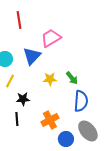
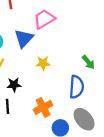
green arrow: (72, 78) -> (88, 62), moved

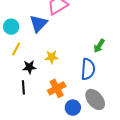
green arrow: (88, 62) -> (99, 46), turned 72
yellow star: (43, 63) -> (52, 57), moved

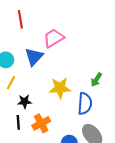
yellow star: (52, 57) -> (60, 88), moved, size x1.5
orange cross: (57, 88) -> (41, 123), moved

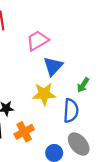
blue triangle: (34, 57) -> (53, 66), moved

